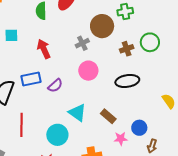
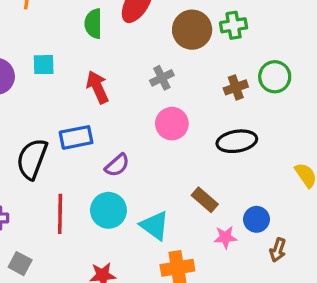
brown circle: (102, 26) -> (192, 30), moved
purple semicircle: (55, 86) -> (117, 165), moved
cyan triangle: (77, 113) -> (155, 226), moved
cyan circle: (57, 135) -> (108, 210), moved

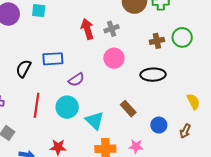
red arrow: (97, 87) -> (87, 29), moved
black semicircle: (32, 159) -> (24, 69), size x0.7
pink star: (225, 237) -> (136, 146), moved
brown arrow: (278, 250) -> (185, 131), moved

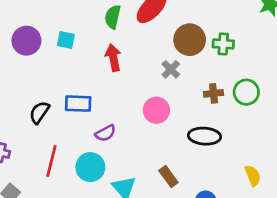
red arrow: (87, 29) -> (113, 58), moved
gray cross: (112, 29) -> (171, 69), moved, turned -32

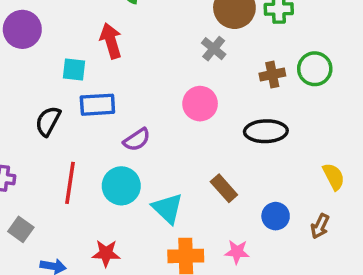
cyan square: (66, 40) -> (74, 70), moved
red arrow: (113, 58) -> (111, 41), moved

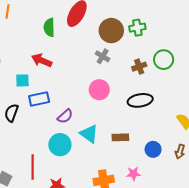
red arrow: (111, 41) -> (42, 60), turned -42
red line: (70, 183) -> (33, 167), moved
brown rectangle: (224, 188) -> (120, 137), turned -42
cyan triangle: (168, 208) -> (89, 134), moved

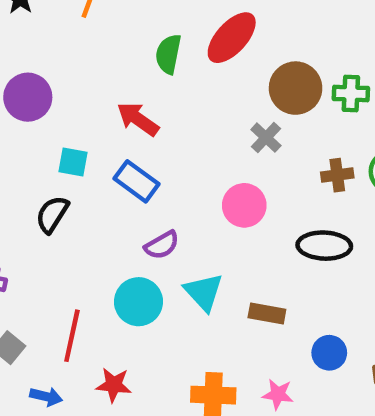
cyan square: (22, 80) -> (73, 162), moved
blue rectangle: (39, 99) -> (137, 181), moved, turned 36

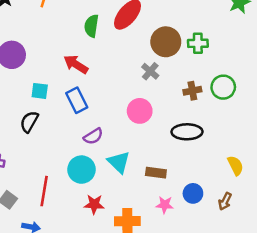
blue rectangle: (137, 181) -> (77, 100), turned 30
red star: (114, 385) -> (94, 204), moved
pink star: (278, 394) -> (165, 205), moved

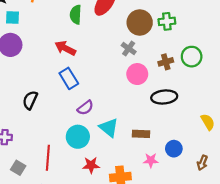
cyan square: (40, 91) -> (13, 17), moved
pink circle: (140, 111) -> (137, 74), moved
brown arrow: (225, 201) -> (202, 163), moved

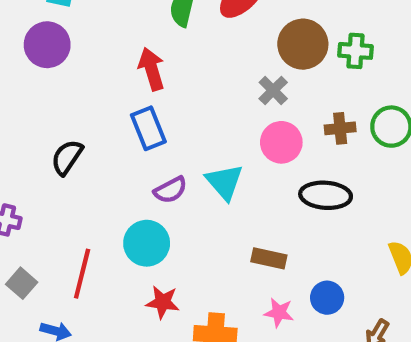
red arrow: (65, 48) -> (152, 69), turned 36
cyan triangle: (109, 128) -> (225, 182), moved

